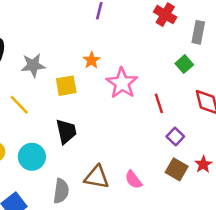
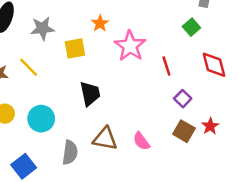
black trapezoid: (66, 131) -> (90, 94), moved

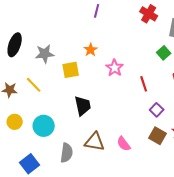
pink star: (130, 46) -> (115, 68), size x0.7

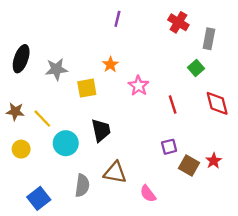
yellow line: (34, 85) -> (42, 119), moved
purple square: (157, 110) -> (169, 147), moved, turned 32
cyan circle: (44, 126) -> (66, 143), moved
pink semicircle: (124, 144) -> (148, 194), moved

